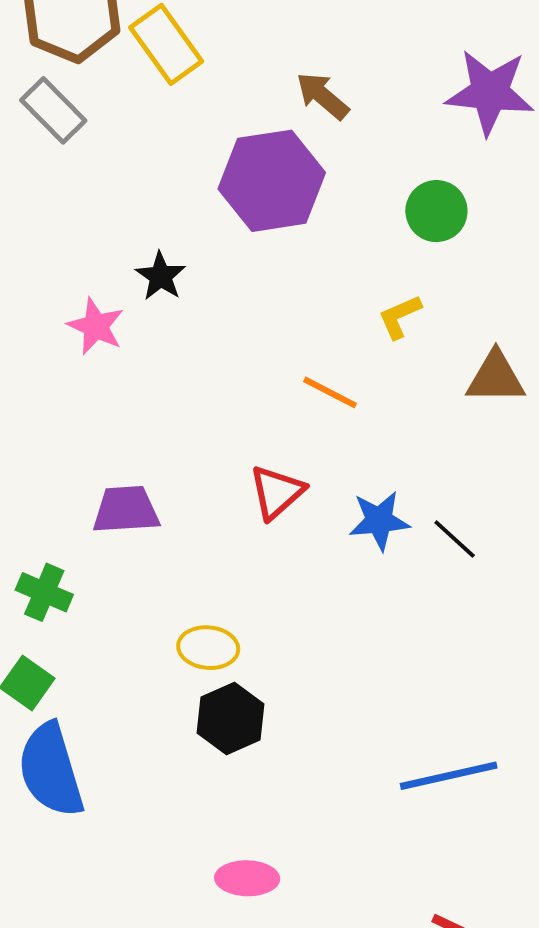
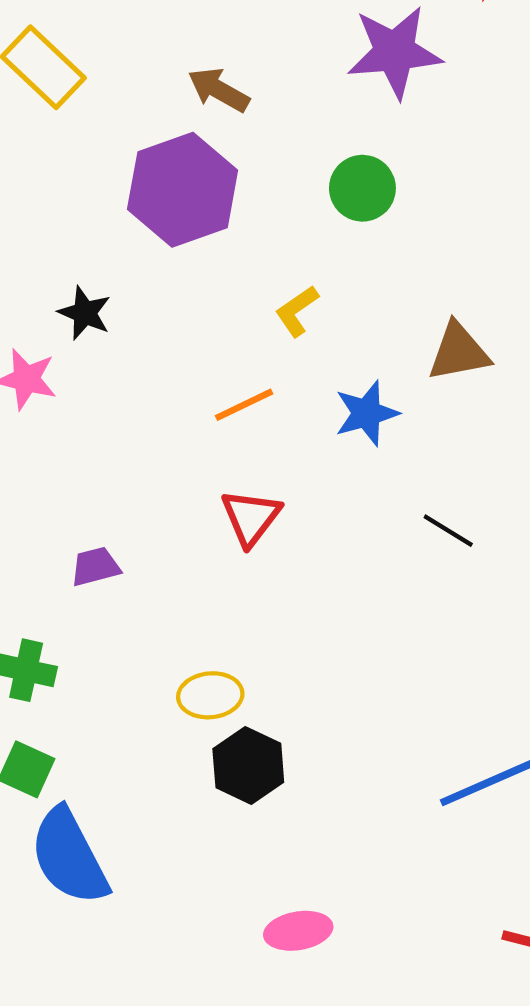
yellow L-shape: (400, 317) -> (297, 311), moved
orange line: (330, 392) -> (244, 405), moved, turned -42
purple trapezoid: (126, 510) -> (95, 567), size x0.7
blue star: (379, 521) -> (367, 413), moved

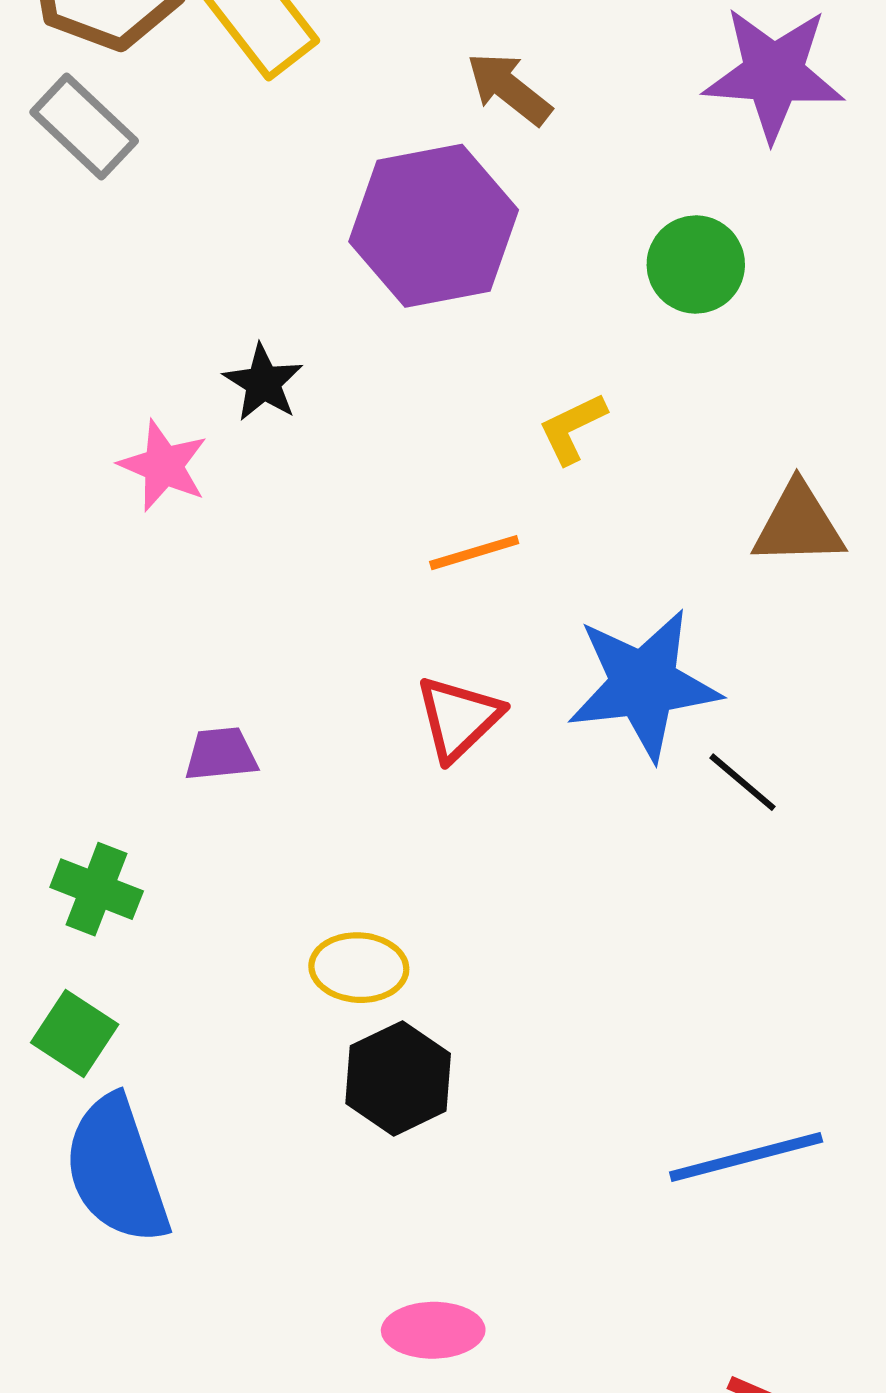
blue star: (367, 413) -> (644, 684), moved, size x1.6

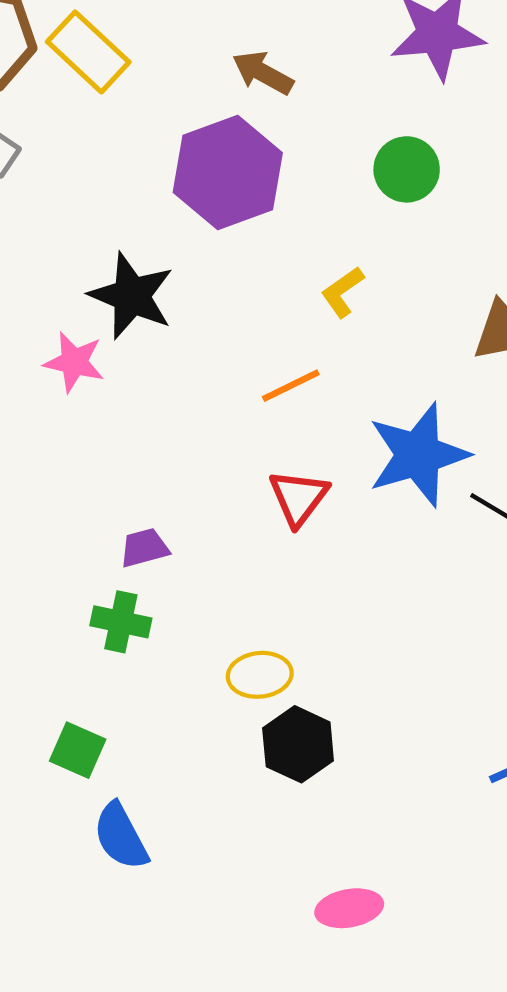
black star: (263, 383) -> (131, 296), size x1.6
green cross: (97, 889) -> (121, 622), moved
blue semicircle: (117, 1170) -> (121, 836), size x0.7

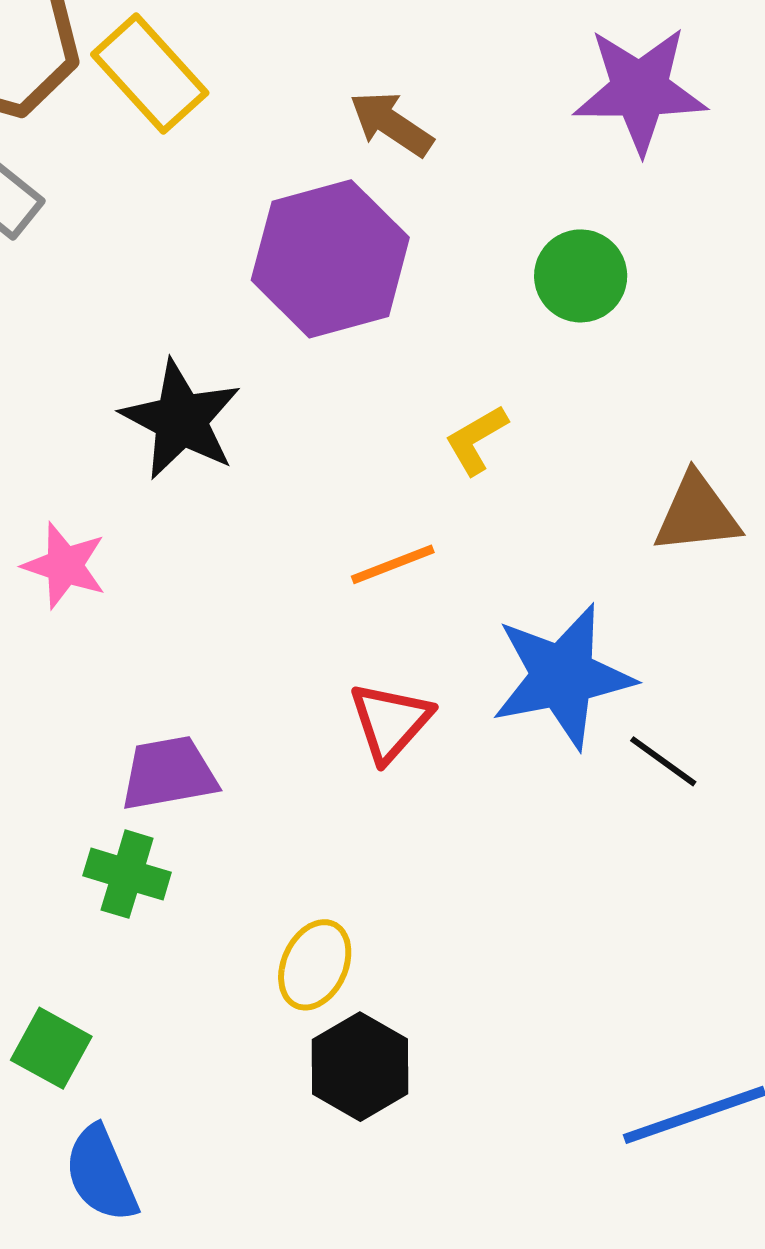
pink star: (74, 362) -> (65, 566), moved
purple trapezoid: (144, 548) -> (169, 773), size x1.4
yellow ellipse: (260, 675) -> (315, 965), turned -64

